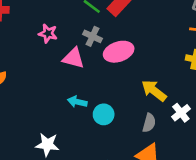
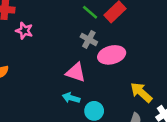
pink star: (48, 33) -> (24, 31), moved
pink triangle: (73, 58) -> (76, 72), moved

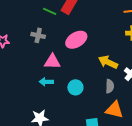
gray cross: (89, 39) -> (38, 35), moved
cyan arrow: (71, 98) -> (46, 82), moved

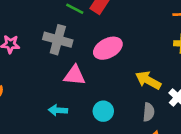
gray cross: (38, 35) -> (58, 40), size x1.5
cyan arrow: (46, 82) -> (58, 110), moved

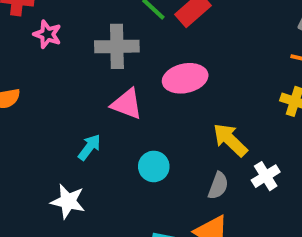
gray cross: (58, 40) -> (117, 46), turned -32
cyan arrow: (58, 110) -> (89, 147), turned 108

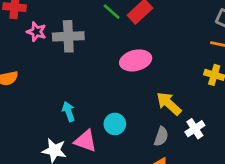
gray cross: (117, 46) -> (68, 36), moved
pink triangle: (127, 104) -> (85, 141), moved
cyan arrow: (89, 147) -> (69, 111), turned -54

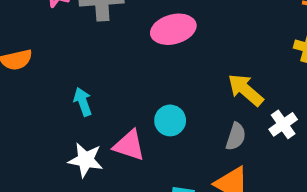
pink ellipse: (136, 60) -> (173, 29), moved
cyan arrow: (69, 111) -> (83, 102), moved

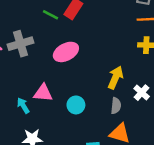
yellow arrow: (246, 90) -> (115, 78), turned 85
pink triangle: (129, 145) -> (43, 93), moved

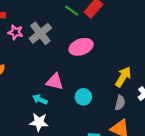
gray cross: (20, 44) -> (40, 33), turned -30
cyan arrow: (23, 106) -> (40, 99), moved, turned -40

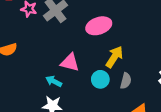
yellow arrow: (123, 77) -> (114, 57), moved
gray semicircle: (120, 103) -> (126, 81), moved

